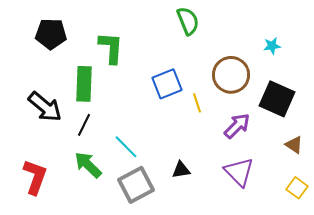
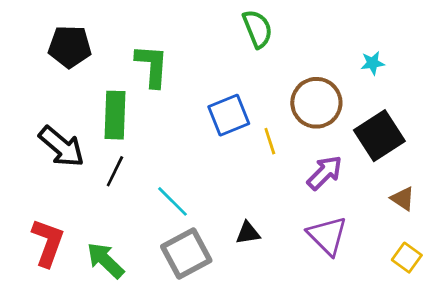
black square: (277, 99) -> (379, 136), turned 33
green arrow: (88, 165) -> (105, 260), moved

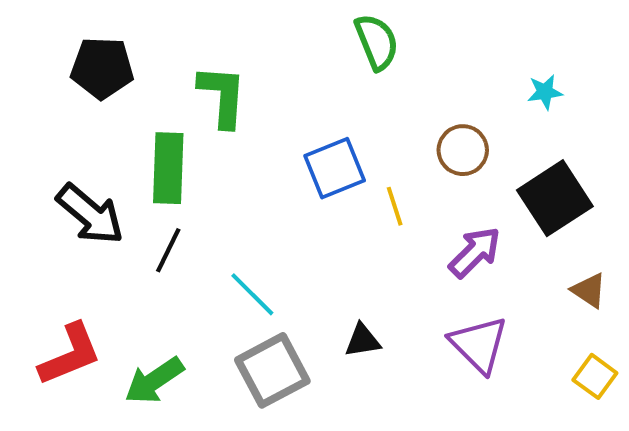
brown circle: (316, 103) -> (463, 150), size x0.7
red L-shape: (48, 243) -> (70, 354), turned 48
green arrow: (105, 260) -> (154, 380), turned -78

